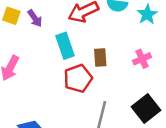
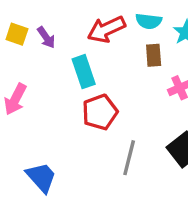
brown rectangle: (100, 58) -> (154, 55), moved

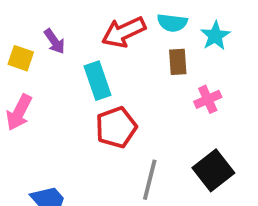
yellow square: (17, 34) -> (21, 58), moved

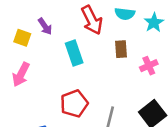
red arrow: (124, 32) -> (92, 20), turned -92
brown rectangle: (178, 62) -> (121, 49), moved
red pentagon: (116, 127) -> (74, 104), moved

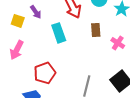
pink cross: (149, 66) -> (118, 43), turned -32
red pentagon: (74, 104) -> (45, 73), moved

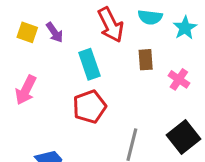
yellow square: (18, 21) -> (27, 32), moved
red pentagon: (45, 73) -> (89, 107), moved

